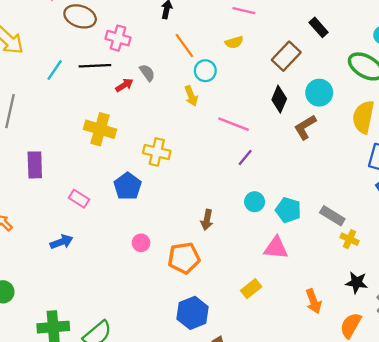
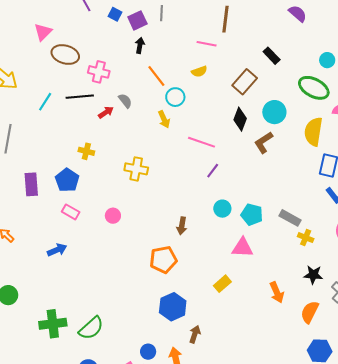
yellow cross: (100, 129) -> (86, 151), size x0.6
blue pentagon: (128, 186) -> (67, 180), moved
pink circle: (141, 243) -> (113, 216), moved

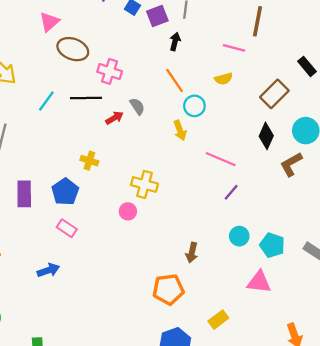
black arrow: (140, 45) -> (175, 42), moved
pink circle: (113, 216) -> (128, 211), moved
yellow rectangle: (222, 284) -> (218, 320), moved

